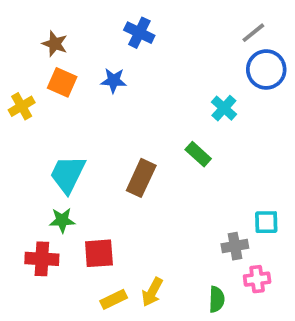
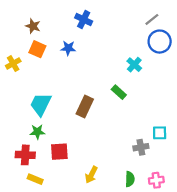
pink cross: (257, 279) -> (156, 180), moved
yellow rectangle: (114, 299) -> (35, 179), moved, turned 48

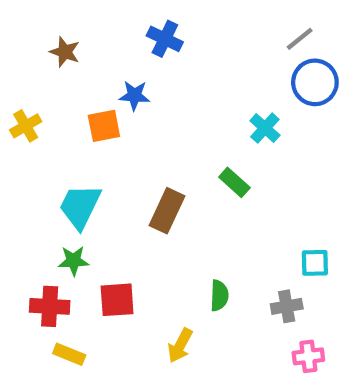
orange square: (37, 49) -> (104, 126), moved, turned -35
gray cross: (141, 147) -> (287, 306), moved
green semicircle: (130, 179) -> (219, 295), moved

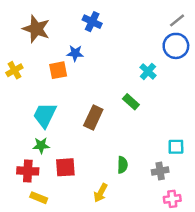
gray line: (300, 39) -> (177, 20), moved
brown star: (65, 52) -> (36, 29), size x1.6

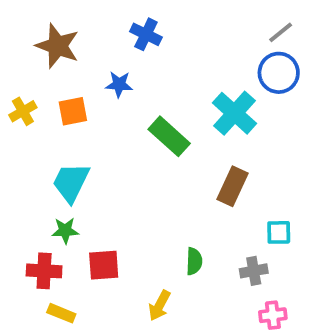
orange square: (58, 70) -> (73, 111), moved
cyan cross: (148, 71) -> (234, 113), size x1.6
green rectangle: (131, 102) -> (169, 136), moved, size x1.5
brown rectangle: (93, 118) -> (233, 186), moved

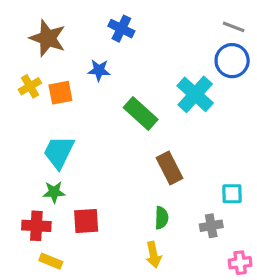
gray line: (281, 32) -> (234, 27), turned 60
yellow cross: (23, 111) -> (30, 86), moved
brown rectangle: (233, 186) -> (170, 168), moved, turned -52
yellow arrow: (159, 306) -> (153, 255), moved, turned -40
pink cross: (273, 315) -> (240, 263), moved

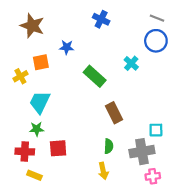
blue cross: (121, 29) -> (101, 19), moved
yellow cross: (30, 86) -> (20, 76), moved
cyan cross: (195, 94) -> (131, 63), size x0.6
gray cross: (211, 226) -> (142, 152), size x1.6
pink cross: (240, 263) -> (153, 176), moved

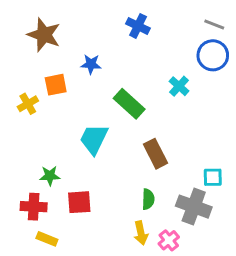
cyan trapezoid: (40, 102) -> (94, 139), moved
gray cross: (142, 152) -> (194, 207), turned 30
pink cross: (153, 176) -> (169, 240), moved, turned -32

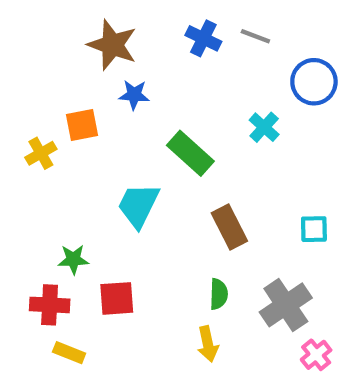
gray line: (214, 24) -> (255, 36), moved
brown star: (44, 35) -> (112, 45), moved
cyan square: (213, 177) -> (314, 229), moved
gray cross: (194, 207) -> (286, 305), turned 36
pink cross: (169, 240) -> (316, 355), moved

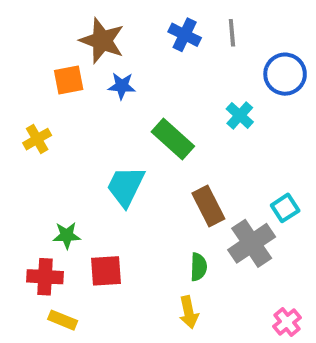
gray line: (255, 36) -> (232, 33), turned 64
orange square: (82, 125) -> (69, 80), moved
cyan square: (314, 229) -> (285, 208), turned -32
gray cross: (286, 305) -> (252, 243), moved

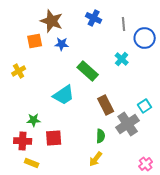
gray line: (232, 33) -> (124, 24), moved
cyan trapezoid: (126, 186) -> (64, 95), turned -150
yellow arrow: (189, 312) -> (96, 159), turned 49

